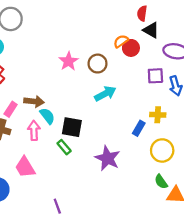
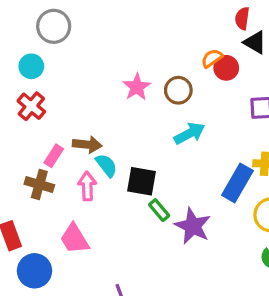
blue rectangle: (139, 128) -> (237, 183), size x1.6
green rectangle: (64, 147) -> (159, 210), moved

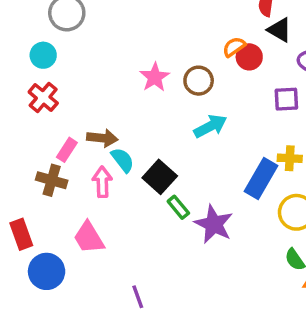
black square: (142, 181) -> (160, 177), turned 32

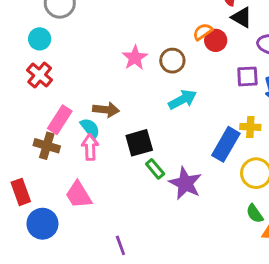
brown arrow: (102, 138) -> (106, 110), moved
pink rectangle: (67, 150) -> (60, 120), size x1.4
cyan semicircle: (123, 160) -> (90, 128), moved
black square: (160, 177) -> (139, 143), turned 32

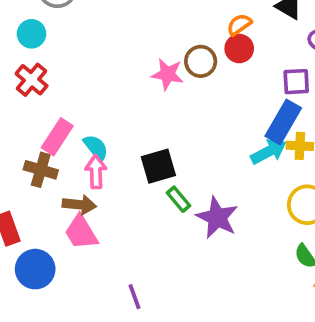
red circle: (216, 40) -> (239, 49), moved
pink star: (135, 58) -> (168, 74), moved, turned -30
cyan arrow: (182, 100) -> (269, 151), moved
brown arrow: (106, 110) -> (79, 205), moved
blue rectangle: (226, 144) -> (283, 122), moved

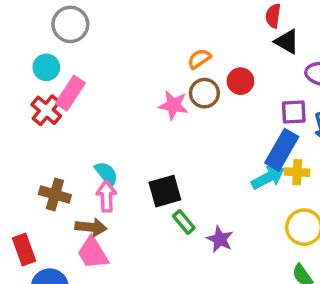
orange semicircle: (239, 25) -> (199, 59), moved
pink rectangle: (57, 137) -> (70, 93), moved
purple star: (217, 218) -> (220, 239), size x0.7

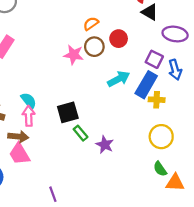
purple square: (294, 112) -> (154, 59), turned 30
cyan arrow: (268, 177) -> (119, 79), moved

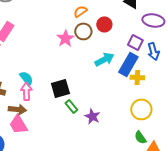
pink star: (74, 55) -> (65, 38), turned 30

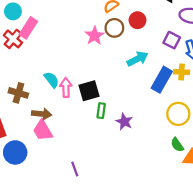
blue rectangle: (128, 64) -> (162, 80), moved
yellow cross: (137, 77) -> (182, 72), moved
pink arrow: (26, 91) -> (66, 87), moved
green rectangle: (71, 106) -> (101, 111), turned 48

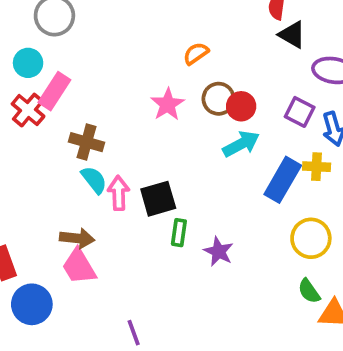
red circle: (138, 20) -> (241, 106), moved
brown circle: (114, 28) -> (219, 99), moved
brown cross: (18, 93) -> (87, 142), moved

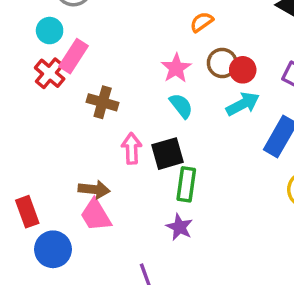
cyan semicircle: (94, 180) -> (181, 106), moved
green rectangle: (179, 233) -> (186, 184), size x1.4
purple star: (219, 251) -> (179, 227), moved

